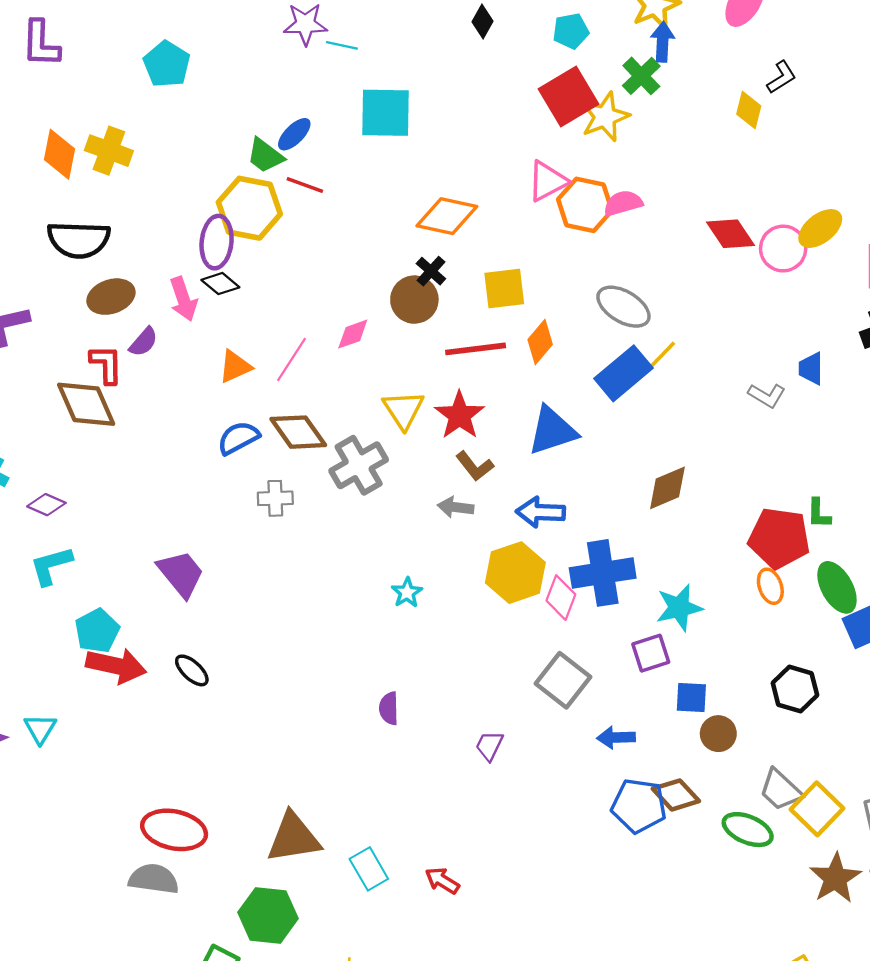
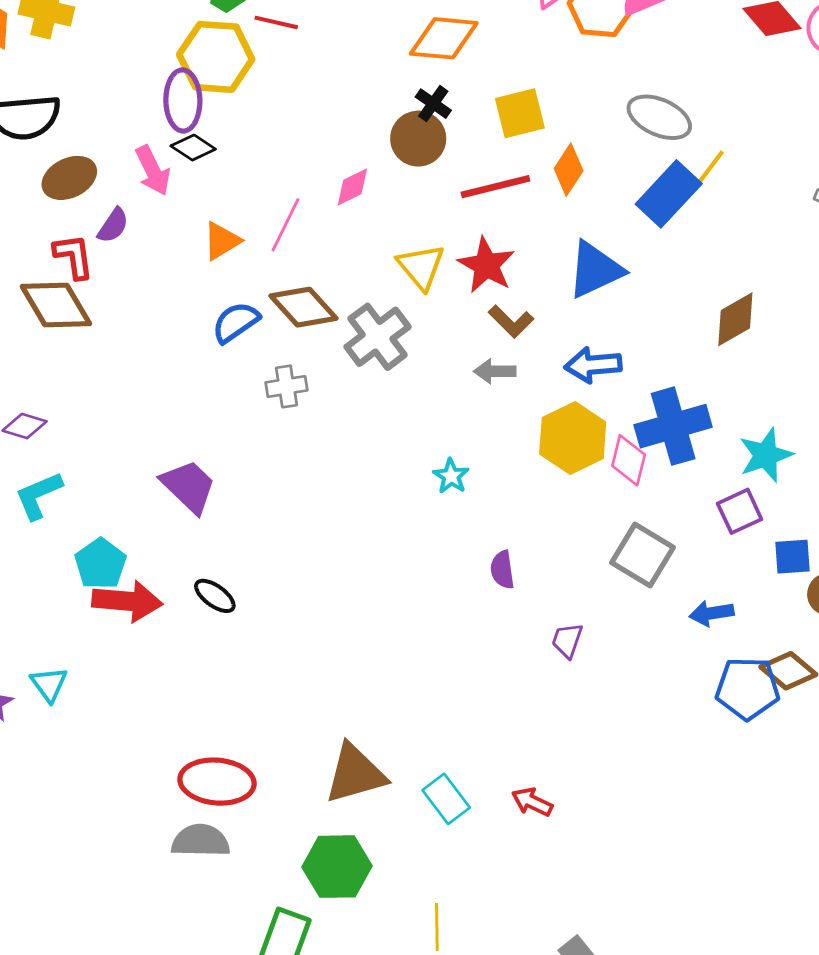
purple semicircle: (389, 708) -> (502, 570), moved

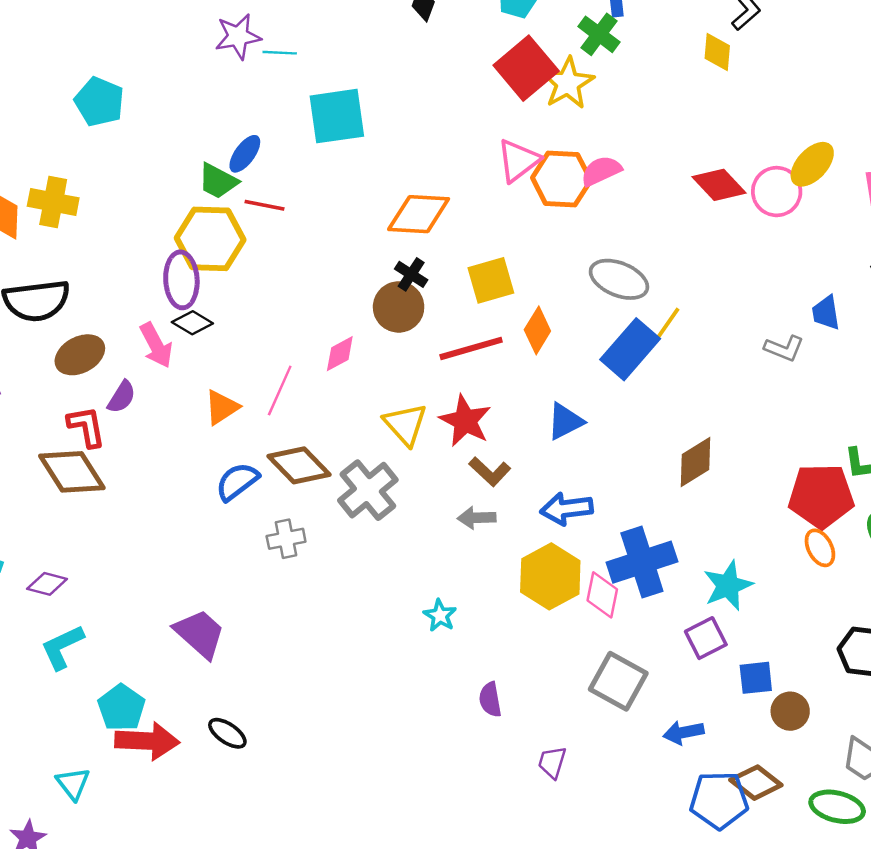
blue triangle: (595, 270) -> (565, 421), size x0.7
cyan triangle: (49, 684) -> (73, 784), moved

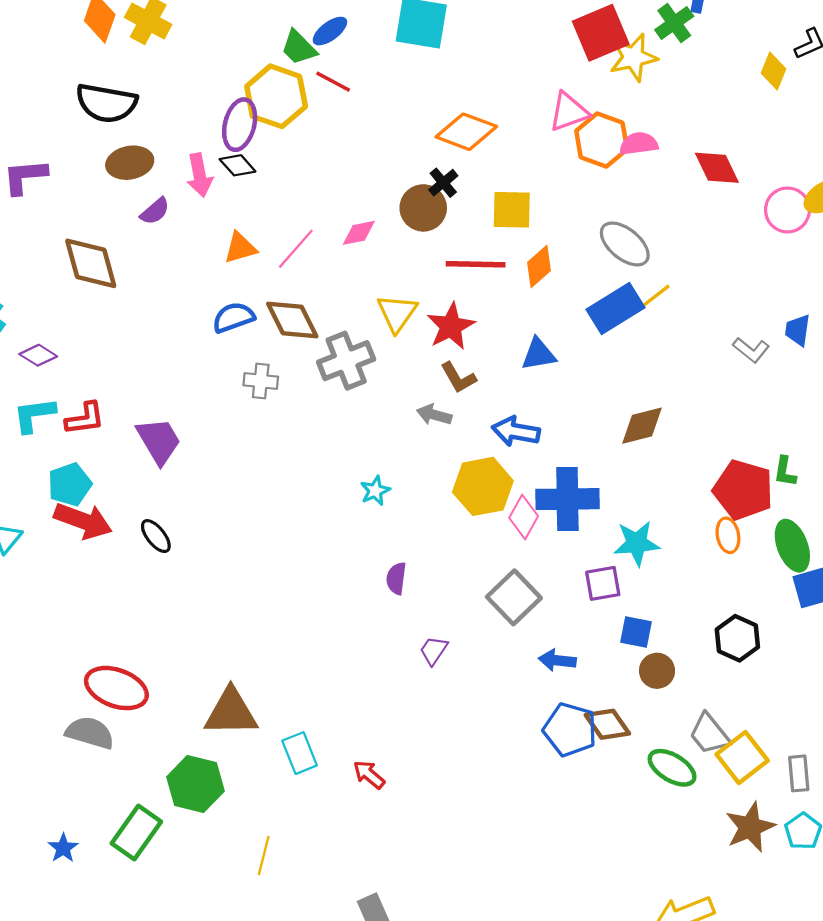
red diamond: (719, 185) -> (717, 168), moved
red L-shape: (86, 427) -> (85, 419), moved, turned 75

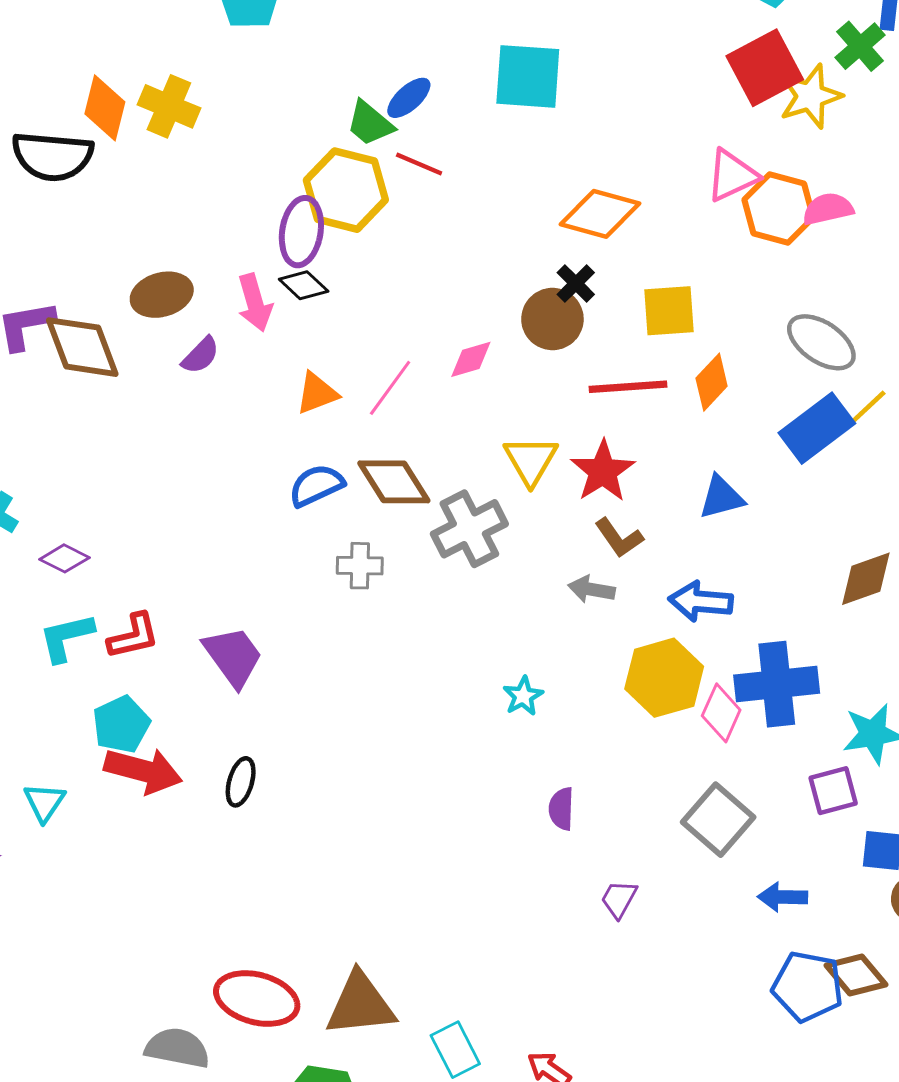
black semicircle: (106, 103) -> (52, 156), moved
brown diamond: (91, 263) -> (82, 347), moved
black ellipse: (156, 536) -> (241, 782), turned 60
red ellipse: (116, 688) -> (257, 999), moved

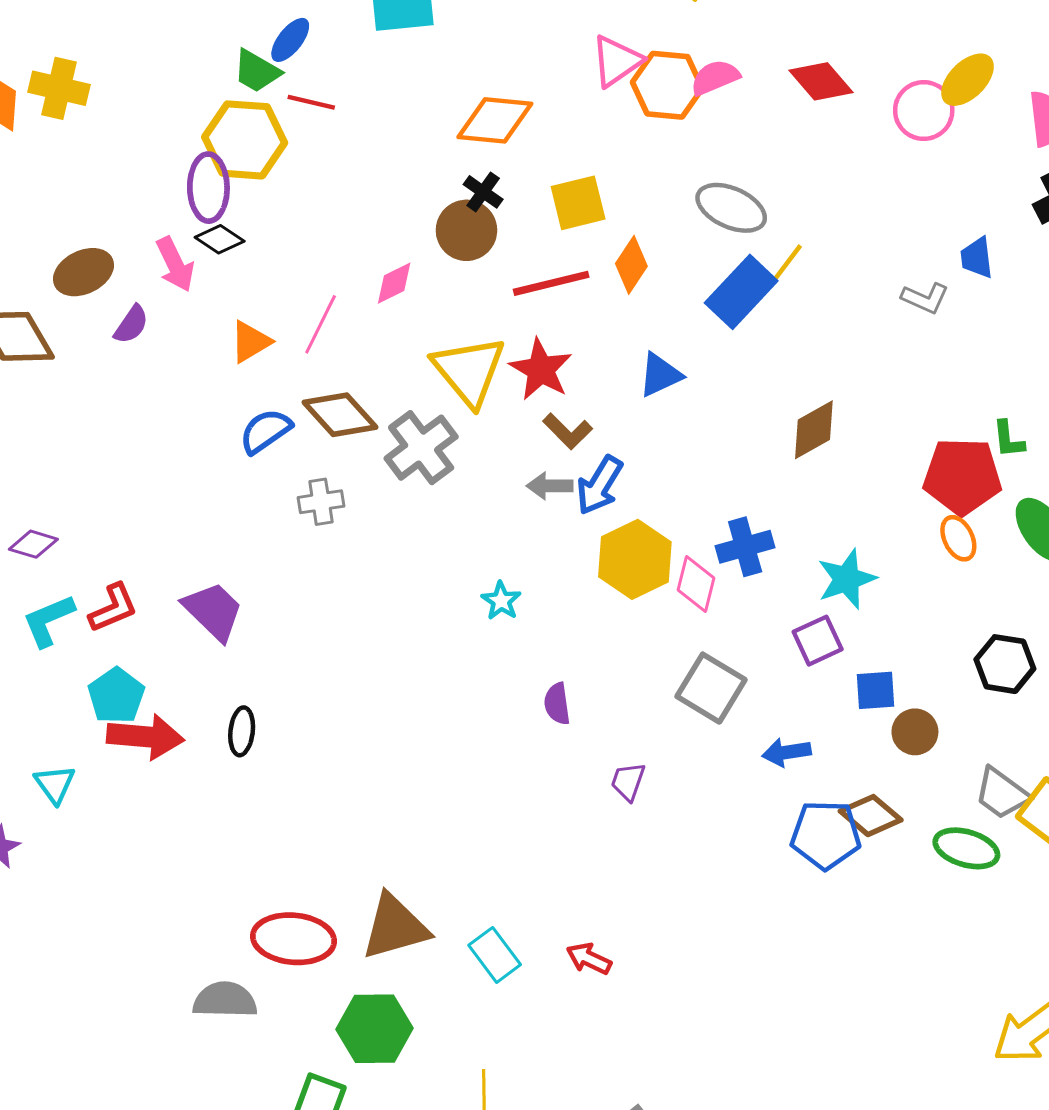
yellow triangle: (531, 460) -> (469, 371), size x1.4
blue arrow: (701, 601) -> (599, 485), moved, turned -54
blue cross: (777, 684) -> (745, 547), size x0.7

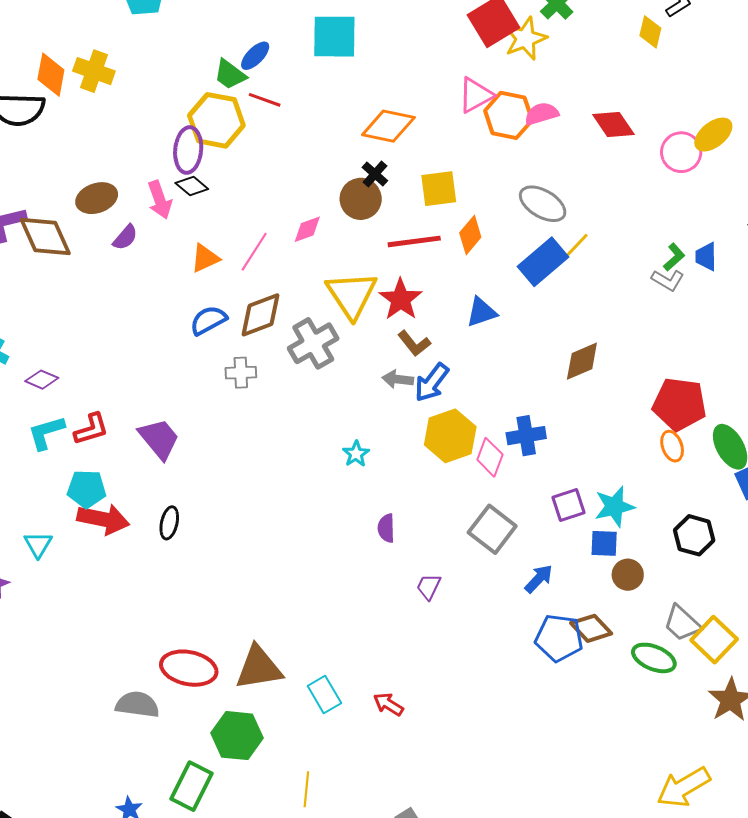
brown diamond: (340, 415) -> (260, 315), turned -75
green L-shape: (1008, 439) -> (674, 257), moved, turned -132
cyan star: (847, 579) -> (614, 507), moved
cyan pentagon: (116, 696) -> (87, 489), turned 30
blue arrow: (786, 752) -> (539, 579), turned 136

